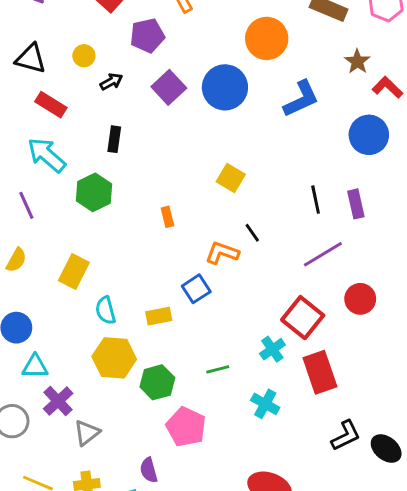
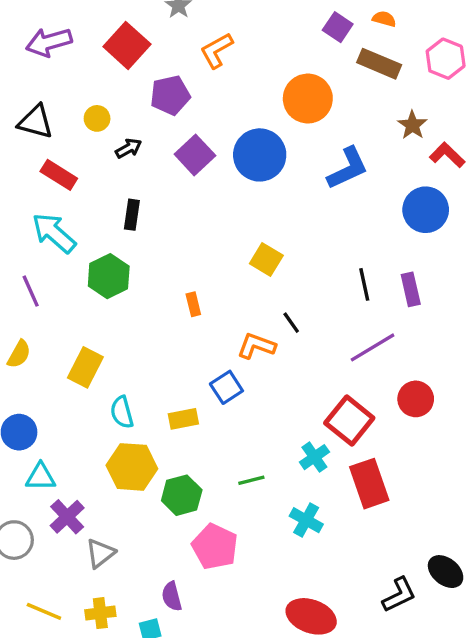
black L-shape: (346, 436) -> (399, 595), moved

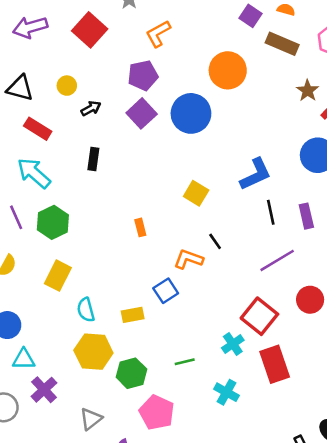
purple pentagon: (170, 95) -> (143, 75), moved
blue L-shape: (348, 168) -> (256, 174), moved
green hexagon: (109, 276) -> (53, 222), moved
gray triangle: (100, 553) -> (91, 419), moved

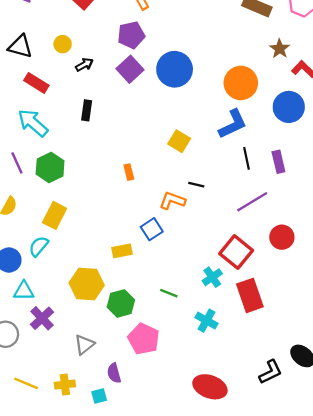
orange circle: (228, 70) -> (241, 83), moved
black line: (215, 241) -> (196, 185), turned -42
cyan semicircle: (86, 310) -> (39, 246), moved, turned 55
green line: (185, 362) -> (169, 293), turned 36

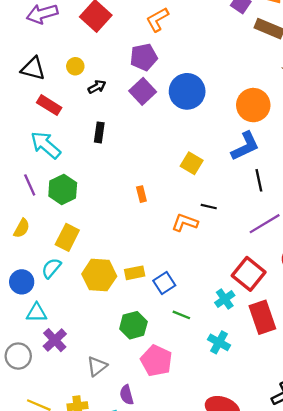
blue square: (152, 229) -> (164, 283), moved
yellow hexagon: (87, 284) -> (99, 275), moved

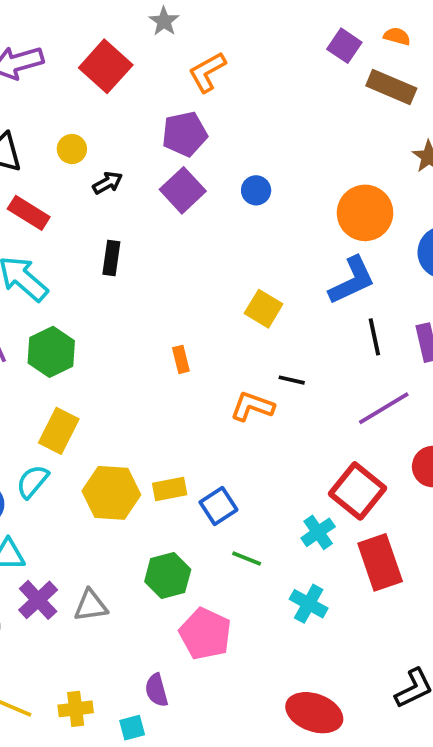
blue circle: (187, 91) -> (256, 190), size x0.5
gray triangle: (97, 366) -> (91, 606), moved, turned 30

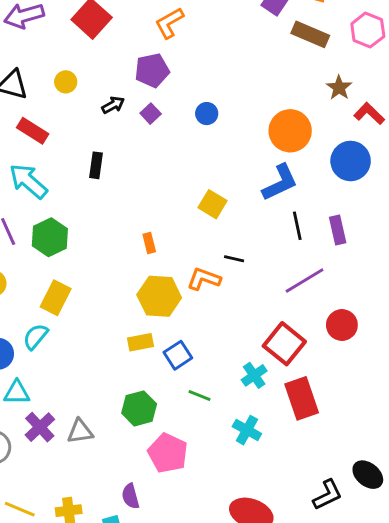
black arrow: (108, 183) -> (113, 105), moved
purple square: (183, 190) -> (151, 114), size x0.6
yellow hexagon: (111, 493) -> (159, 296), moved

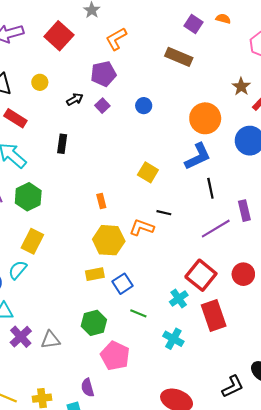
brown rectangle: (310, 34) -> (179, 57), moved
purple rectangle: (338, 230) -> (244, 211), moved
red circle: (342, 325) -> (243, 274), moved

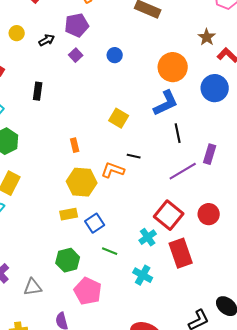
black arrow: (75, 99) -> (47, 40), moved
purple rectangle: (244, 211) -> (210, 154), turned 30
gray triangle: (50, 340) -> (33, 287), moved

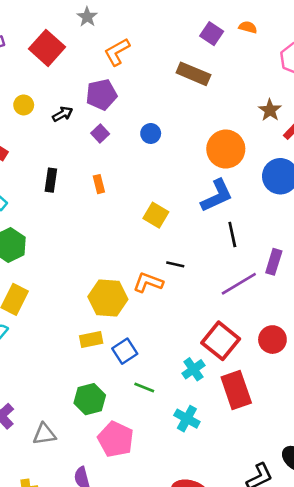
orange rectangle: (75, 145) -> (99, 184), moved

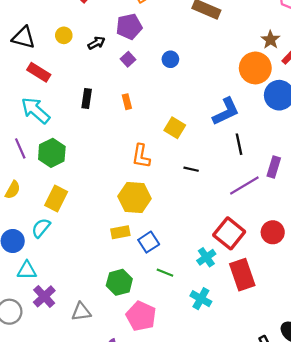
orange circle: (226, 149) -> (255, 68), moved
orange L-shape: (148, 282) -> (141, 156), moved, turned -100

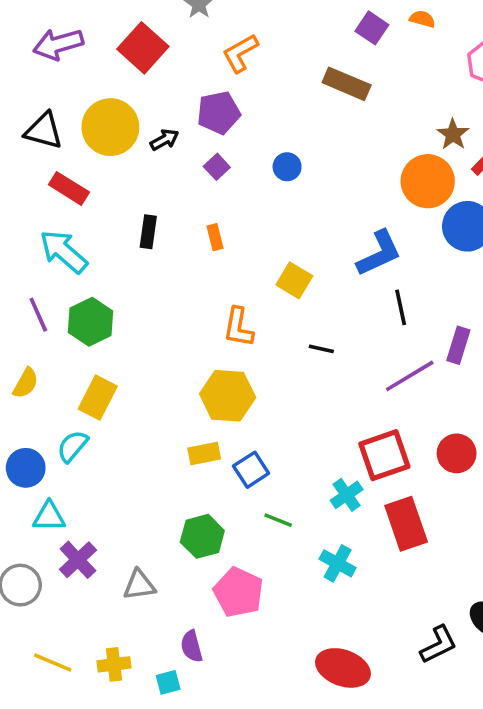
yellow circle: (64, 35) -> (110, 127), size x2.0
red square: (229, 233) -> (384, 455), turned 32

